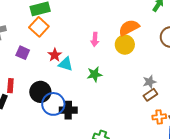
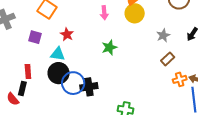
cyan triangle: (66, 64) -> (58, 54), moved
gray star: (149, 82) -> (163, 35), moved

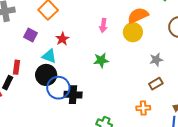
orange cross: (180, 79) -> (143, 108), moved

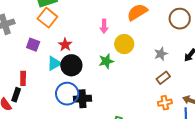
yellow circle: (133, 32) -> (124, 44), moved
cyan triangle: (49, 56) -> (54, 63), turned -42
black circle: (46, 75) -> (71, 65), moved
orange cross: (143, 108) -> (165, 103), moved

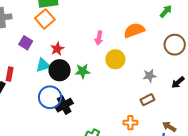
green star: (106, 61) -> (83, 71), moved
black cross: (82, 99) -> (64, 105), turned -36
orange cross: (165, 103) -> (130, 123), moved

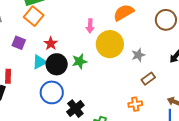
yellow circle: (115, 59) -> (110, 44), size x1.4
gray star: (150, 76) -> (138, 55), moved
black cross: (64, 105) -> (75, 109), moved

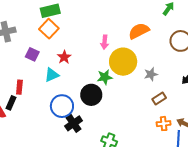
green star: (80, 61) -> (105, 77), moved
black circle: (57, 64) -> (91, 95), moved
orange cross: (135, 104) -> (164, 124), moved
black cross: (75, 109) -> (74, 123), moved

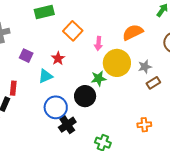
orange square: (49, 29) -> (73, 31), moved
gray star: (151, 74) -> (145, 67), moved
brown rectangle: (159, 98) -> (153, 83), moved
orange cross: (164, 124) -> (144, 125), moved

